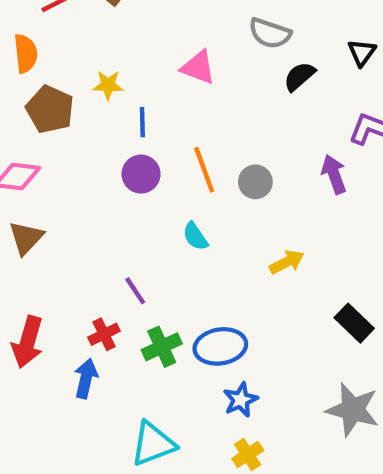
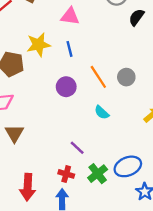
pink triangle: (198, 67) -> (70, 16), moved
yellow star: (108, 85) -> (38, 45), size x1.5
blue line: (142, 122) -> (69, 49), moved
red cross: (104, 334) -> (66, 174), turned -35

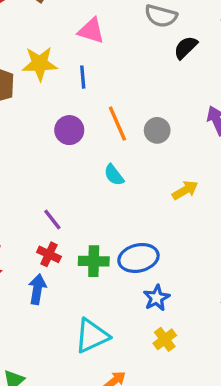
purple line: (77, 148) -> (52, 220), moved
green cross: (98, 174) -> (94, 261), turned 30

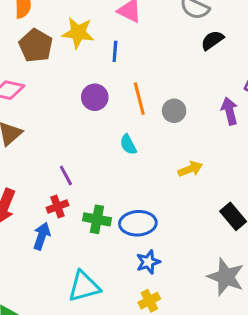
red cross: (49, 254) -> (58, 206), turned 35

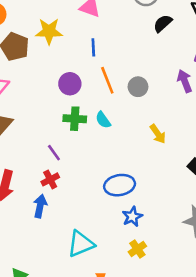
blue line: (115, 51) -> (93, 47), moved
yellow arrow: (190, 169) -> (158, 134), turned 84
green cross: (97, 219) -> (75, 119), moved

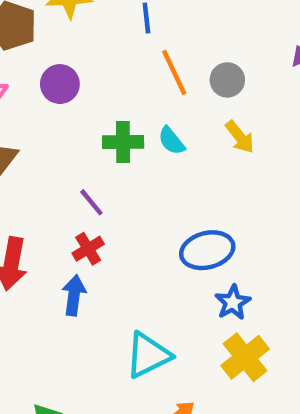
purple circle: (70, 84) -> (60, 84), moved
yellow arrow: (158, 134) -> (240, 137), moved
yellow cross: (137, 249) -> (245, 357), size x1.5

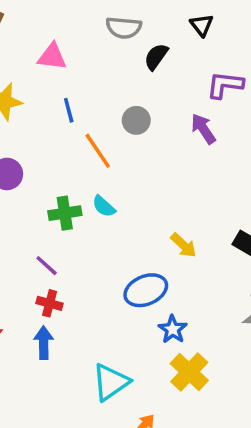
gray circle: (227, 80) -> (136, 120), moved
yellow arrow: (240, 137) -> (184, 245), moved
red cross: (88, 249) -> (50, 303), turned -35

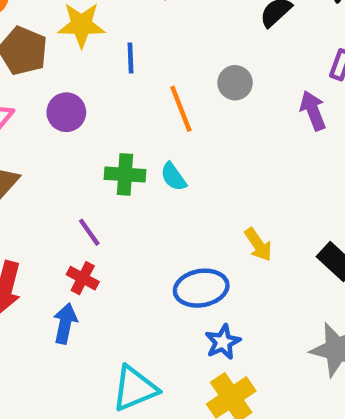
blue line: (69, 110) -> (131, 58), moved

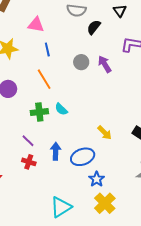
blue line: (131, 58) -> (47, 49), moved
orange line: (181, 109) -> (44, 79), moved
purple arrow: (313, 111) -> (105, 64), moved
blue arrow: (65, 324) -> (56, 151), moved

